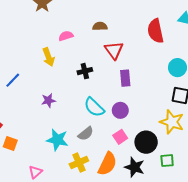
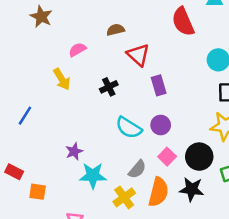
purple star: (48, 100) -> (74, 151), moved
gray semicircle: (86, 134) -> (137, 169), moved

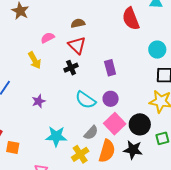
red triangle: (138, 55) -> (77, 45), moved
purple star: (74, 151) -> (39, 101), moved
pink square: (167, 157) -> (115, 124), size x1.5

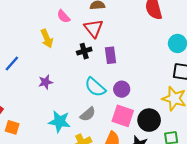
pink semicircle: (48, 38) -> (63, 16), turned -112
purple rectangle: (110, 68) -> (111, 55), moved
pink square: (115, 124) -> (123, 116), turned -35
gray semicircle: (91, 133) -> (88, 114), moved

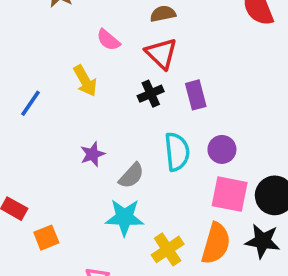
blue line: (12, 63) -> (30, 103), moved
cyan semicircle: (95, 87) -> (177, 152), turned -130
gray semicircle: (88, 114) -> (131, 176), moved
orange square: (12, 127) -> (46, 238), turned -32

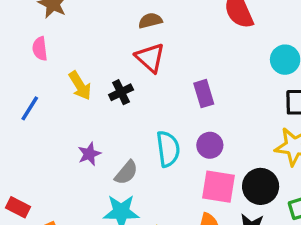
pink semicircle: (108, 40) -> (40, 49), moved, turned 45
black cross: (151, 94) -> (121, 92), moved
purple rectangle: (196, 95) -> (204, 94), moved

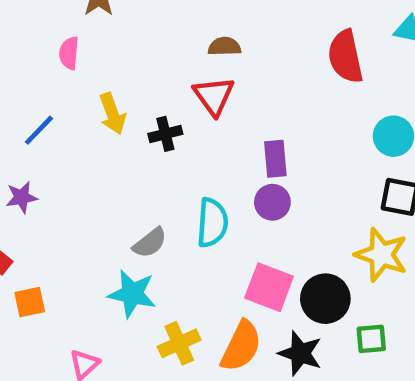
purple circle: (210, 145) -> (272, 202), moved
purple star: (89, 154) -> (22, 197), moved

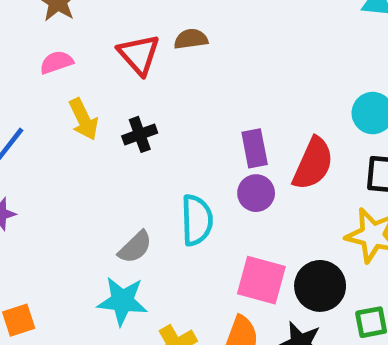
pink semicircle: (69, 53) -> (56, 62), moved, turned 72
red semicircle: (345, 57) -> (313, 164), moved, turned -138
red triangle: (214, 96) -> (139, 54), moved

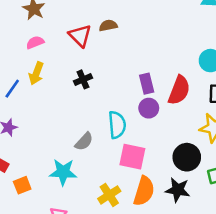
yellow arrow: (84, 119) -> (36, 73), moved, turned 50
pink square: (261, 280) -> (132, 157), moved
cyan star: (122, 301) -> (63, 172), moved

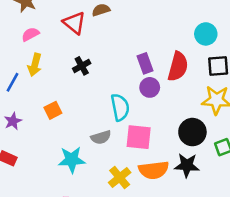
gray semicircle: (84, 142) -> (101, 137), moved, turned 36
orange square: (22, 185) -> (53, 110), moved
orange semicircle: (144, 191) -> (154, 170), turned 72

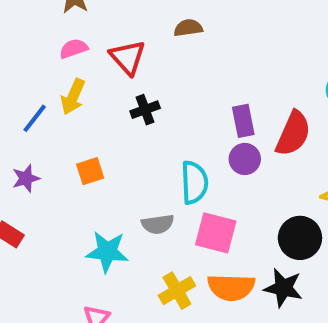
red triangle: (74, 23) -> (128, 57), moved

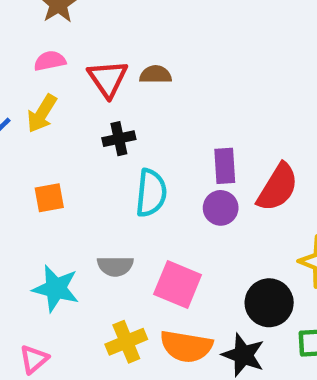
brown semicircle: (188, 28) -> (155, 75), moved
cyan semicircle: (194, 182) -> (151, 193), moved

